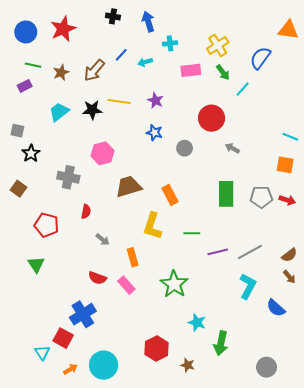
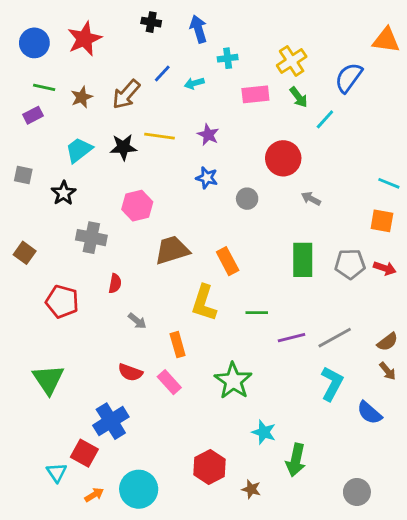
black star: (31, 153) -> (64, 193), moved
green triangle: (36, 264) -> (48, 379), moved, size x1.4

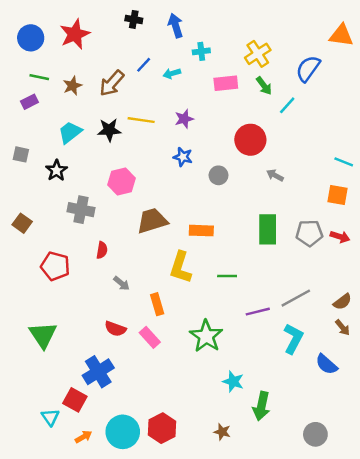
purple star: (208, 135) -> (184, 119), turned 30
orange rectangle: (228, 261) -> (201, 231), turned -60
purple line: (292, 338) -> (258, 312), moved
red hexagon: (210, 467) -> (162, 428), moved

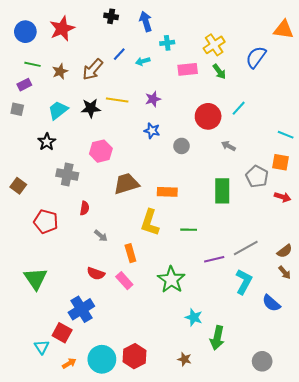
cyan line: (287, 105) -> (239, 108), moved
gray square: (21, 154) -> (17, 109), moved
gray pentagon: (309, 233) -> (257, 177), moved, turned 30

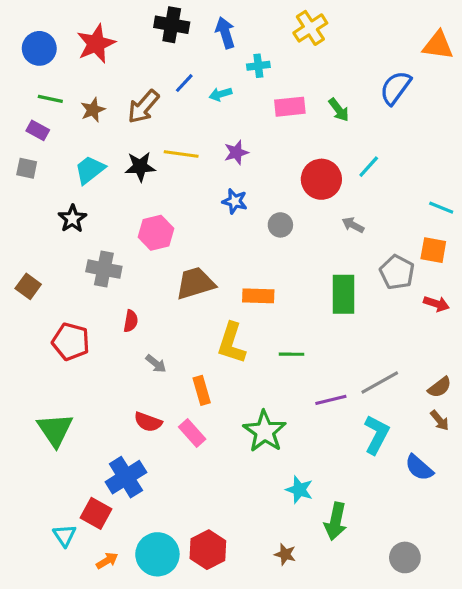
black cross: (111, 16) -> (172, 25), size x1.5
yellow cross: (214, 45) -> (310, 28), moved
purple rectangle: (24, 85) -> (38, 130), turned 56

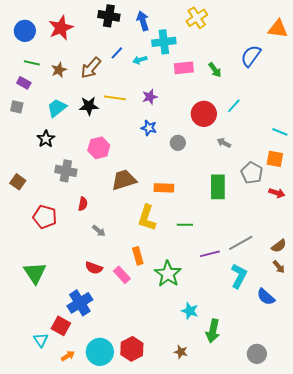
cyan cross: (258, 66) -> (164, 42), size x1.6
orange rectangle: (202, 390) -> (138, 256), moved

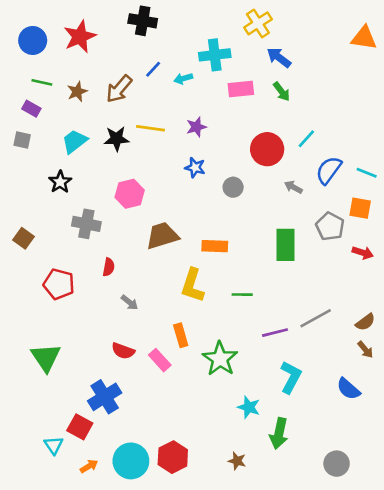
blue arrow: (143, 21) -> (279, 58), moved, turned -36
blue semicircle: (251, 56) -> (329, 170), moved
cyan L-shape: (239, 276) -> (291, 377), moved

